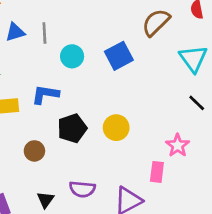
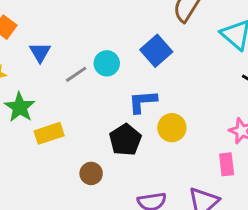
blue triangle: (15, 32) -> (40, 52), turned -30
gray line: (44, 33) -> (76, 74), moved, turned 72
blue L-shape: (45, 94) -> (143, 102), moved

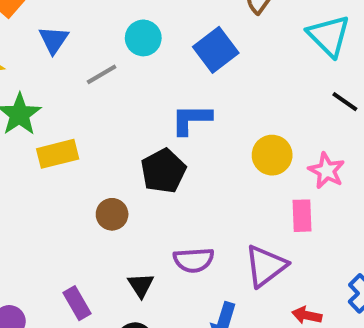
cyan circle: (107, 63) -> (143, 38), moved
yellow circle: (172, 128) -> (272, 155), moved

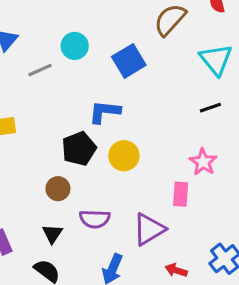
black line: (345, 102) -> (210, 108), moved, turned -60
yellow circle: (272, 155) -> (124, 156), moved
brown circle: (112, 214) -> (58, 189), moved

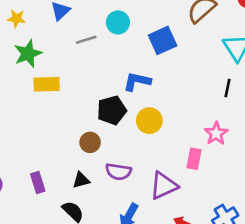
black line: (210, 108) -> (228, 88), turned -66
black triangle: (52, 234) -> (81, 180), turned 36

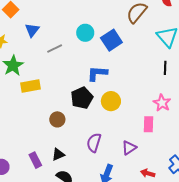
cyan circle: (118, 22) -> (85, 33), moved
brown circle: (90, 142) -> (57, 119), moved
purple semicircle: (118, 172) -> (94, 143), turned 108
black triangle: (81, 180) -> (58, 154), moved
purple triangle: (164, 186) -> (129, 148), size x0.7

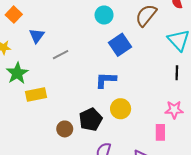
cyan circle: (85, 33) -> (104, 15), moved
black pentagon: (82, 98) -> (91, 119), moved
pink star: (162, 103) -> (174, 110), turned -30

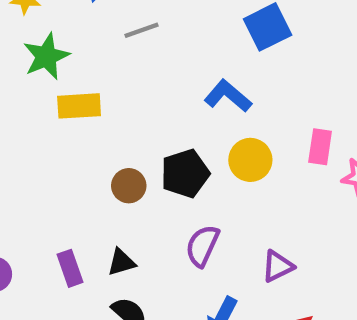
blue L-shape: (106, 80) -> (228, 96), turned 30
pink rectangle: (160, 132) -> (320, 147), moved

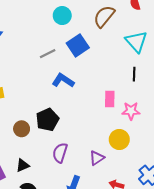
gray line: (142, 30) -> (48, 54), moved
yellow circle: (250, 160) -> (119, 140), moved

